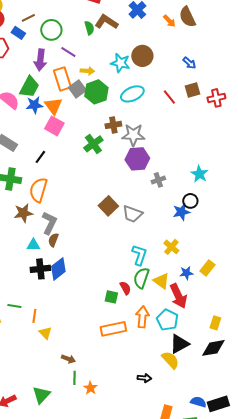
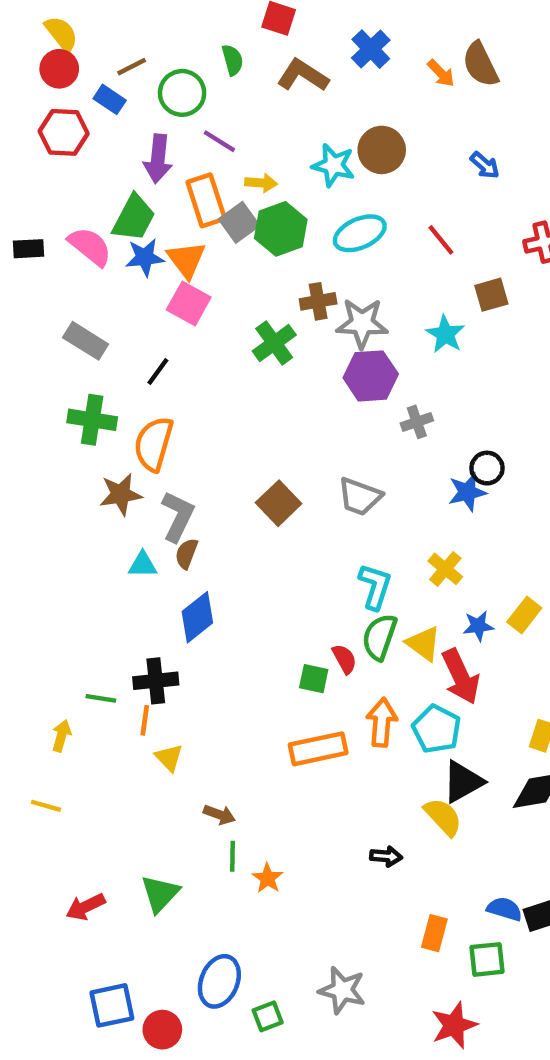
green semicircle: (89, 28) -> (233, 60), moved
brown square: (192, 90) -> (491, 295), moved
cyan star: (199, 174) -> (445, 334), moved
brown square: (108, 206) -> (279, 503), moved
black cross: (40, 269) -> (156, 681), moved

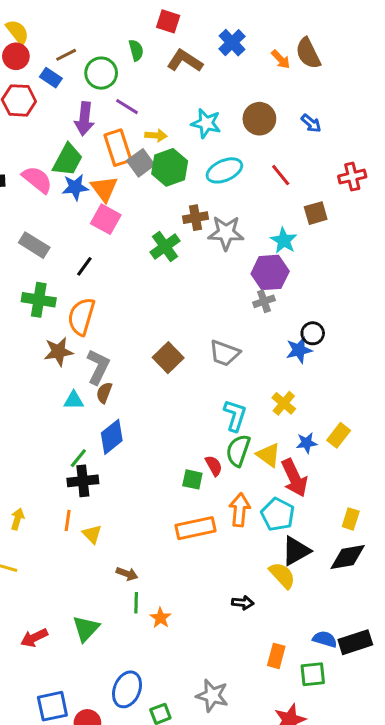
brown circle: (382, 150) -> (259, 119), moved
purple hexagon: (371, 376) -> (270, 272), moved
green line: (101, 698) -> (78, 458), moved, turned -60
orange line: (145, 720) -> (68, 520), moved

